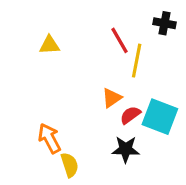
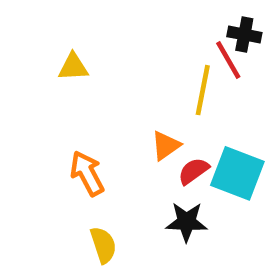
red line: (119, 40) -> (228, 60), moved
orange arrow: (49, 138) -> (87, 173), moved

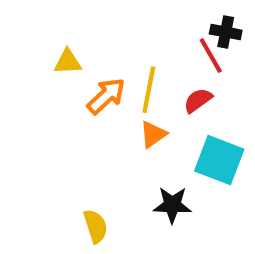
yellow line: (203, 90) -> (149, 90), moved
red semicircle: (193, 171) -> (198, 100), moved
orange arrow: (87, 173) -> (106, 96), moved, turned 75

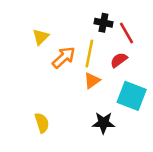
black cross: (226, 32) -> (103, 23), moved
yellow triangle: (68, 62) -> (41, 37), turned -42
yellow semicircle: (95, 226) -> (42, 123), moved

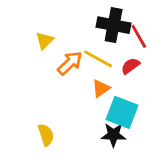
black cross: (103, 23) -> (114, 25), size x1.6
yellow line: (89, 54) -> (98, 59), turned -72
cyan square: (132, 96) -> (122, 112), moved

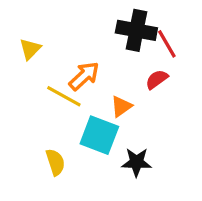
yellow triangle: (45, 41) -> (30, 49), moved
yellow line: (98, 59) -> (64, 96), moved
cyan square: (122, 112) -> (99, 135), moved

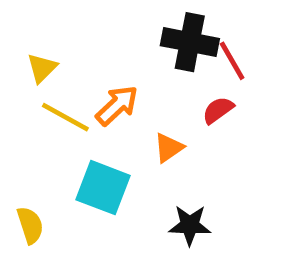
yellow line: (64, 96) -> (65, 117), moved
cyan square: (99, 135) -> (103, 188), moved
yellow semicircle: (55, 162) -> (30, 225), moved

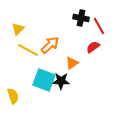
black cross: (190, 42) -> (81, 18), size x0.7
black star: (190, 225) -> (61, 81), moved

